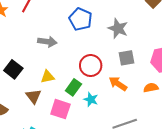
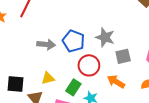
blue pentagon: (80, 19) -> (74, 41), moved
gray star: (118, 28) -> (105, 37), moved
black square: (13, 69) -> (16, 84), moved, turned -30

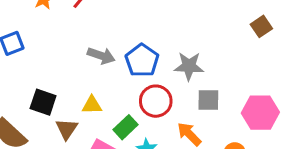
gray star: (105, 37) -> (189, 66), turned -30

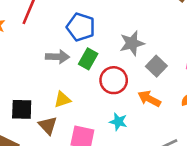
blue pentagon: (142, 60) -> (81, 27), moved
gray square: (208, 100) -> (156, 66), turned -30
green rectangle: (125, 127) -> (88, 59), moved

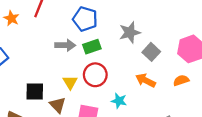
green rectangle: (88, 59) -> (92, 47), turned 42
red circle: (114, 80) -> (95, 75), moved
yellow triangle: (62, 100) -> (70, 82), turned -42

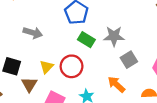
gray arrow: (65, 45) -> (33, 33), moved
green rectangle: (92, 47) -> (86, 40), moved, turned 35

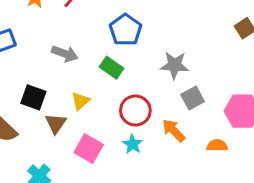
green rectangle: (86, 40) -> (112, 68), moved
red circle: (72, 66) -> (135, 110), moved

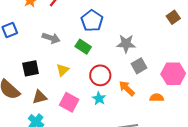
black square: (33, 97) -> (31, 68), turned -30
brown triangle: (56, 124) -> (40, 97), moved, turned 42

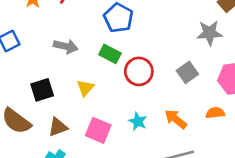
gray star: (126, 44) -> (210, 33), moved
red circle: (100, 75) -> (139, 71), moved
orange arrow: (127, 88) -> (176, 119), moved

